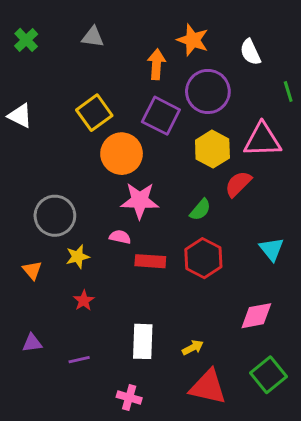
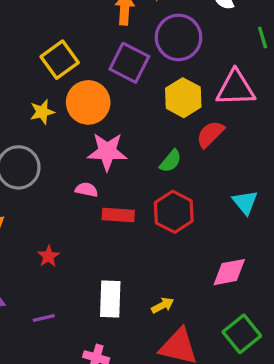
yellow star: (78, 257) -> (42, 112), moved

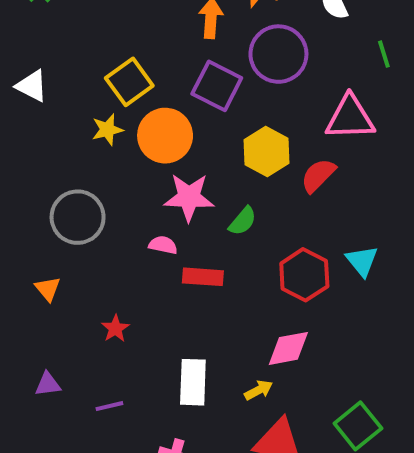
yellow hexagon: (183, 98) -> (267, 152), moved
yellow star: (42, 112) -> (107, 130), moved
green semicircle: (171, 161) -> (243, 221), moved
red hexagon: (174, 212) -> (304, 275), moved
pink diamond: (229, 272) -> (288, 348), moved

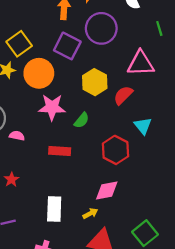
pink semicircle: (163, 245) -> (17, 136), moved
cyan triangle: (362, 261) -> (143, 126), moved

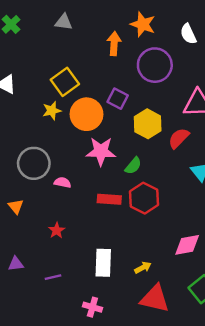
purple square: (67, 46) -> (118, 99), moved, size x0.7
red hexagon: (115, 150) -> (144, 198), moved
pink diamond: (107, 190) -> (187, 245), moved

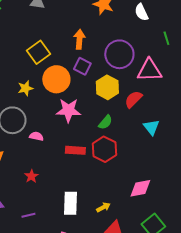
orange arrow: (114, 44) -> (79, 39), moved
purple circle: (155, 65) -> (119, 54), moved
yellow star: (52, 111) -> (25, 88), moved
green semicircle: (133, 166) -> (105, 122), moved

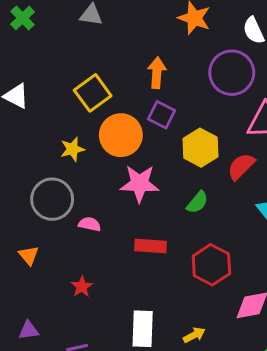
purple circle: (119, 54) -> (232, 73), moved
red hexagon: (104, 149) -> (211, 265), moved

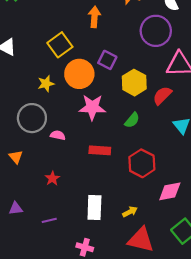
orange arrow: (157, 73) -> (94, 17), moved

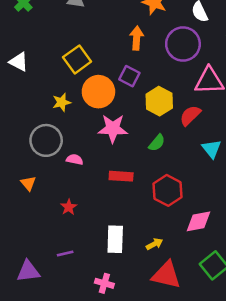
orange arrow: (94, 17) -> (137, 38), moved
purple triangle: (16, 209) -> (28, 271), moved, size x1.5

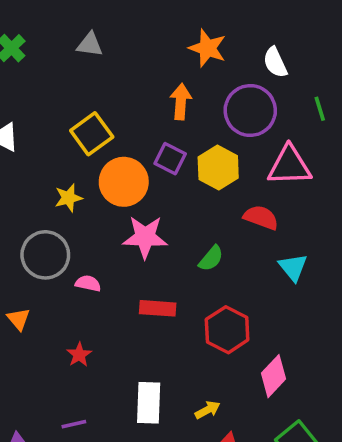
yellow hexagon: (159, 101) -> (218, 168), moved
red semicircle: (190, 115) -> (261, 217), turned 65
pink diamond: (198, 221) -> (273, 376), turned -36

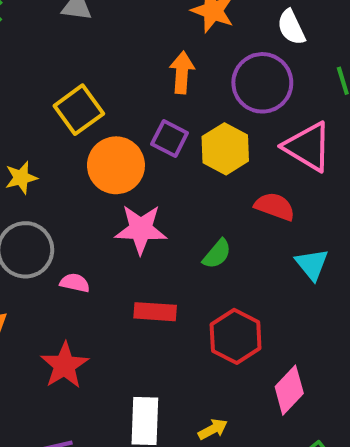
pink triangle: (289, 166) -> (308, 147), turned 33
yellow star: (68, 198) -> (21, 178), moved
red star: (79, 355) -> (64, 365), size x1.6

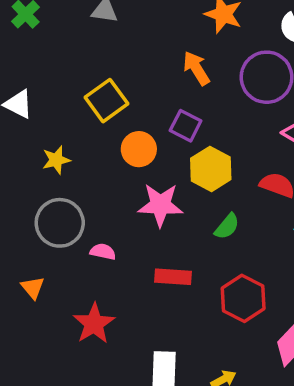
orange arrow: (182, 73) -> (196, 68), turned -36
yellow hexagon: (225, 149) -> (211, 169), moved
orange circle: (116, 165) -> (139, 149), size x0.7

